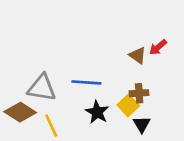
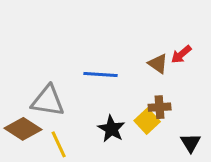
blue line: (86, 82) -> (101, 74), moved
black triangle: (142, 124) -> (191, 143), moved

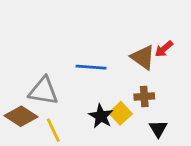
brown triangle: (158, 64) -> (143, 57), size x1.4
yellow square: (147, 121) -> (120, 113), moved
black triangle: (191, 143) -> (158, 129), moved

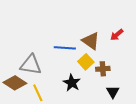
brown triangle: (143, 57) -> (91, 41), moved
yellow square: (120, 113) -> (86, 62), moved

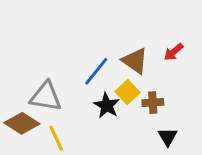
blue line: (65, 48) -> (96, 71), turned -55
black star: (72, 83) -> (107, 105), moved

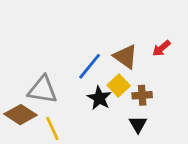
black triangle: (168, 137) -> (138, 124), moved

